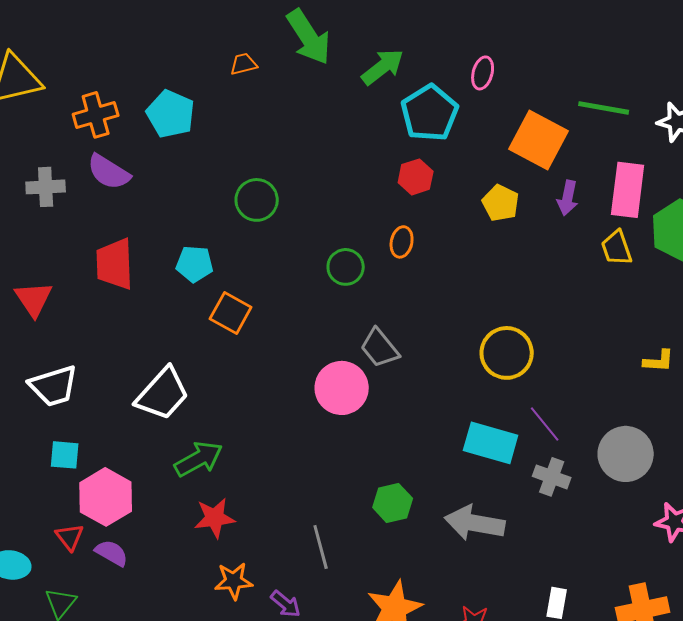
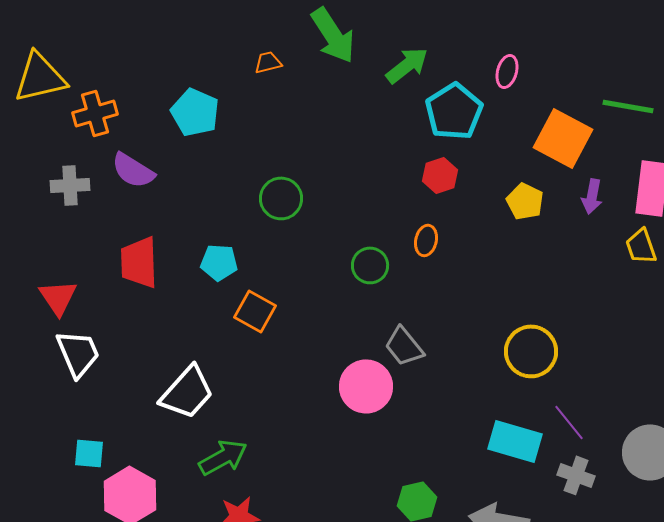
orange cross: (96, 115) -> (95, 113), moved
white trapezoid: (54, 386) -> (78, 353), moved, turned -96

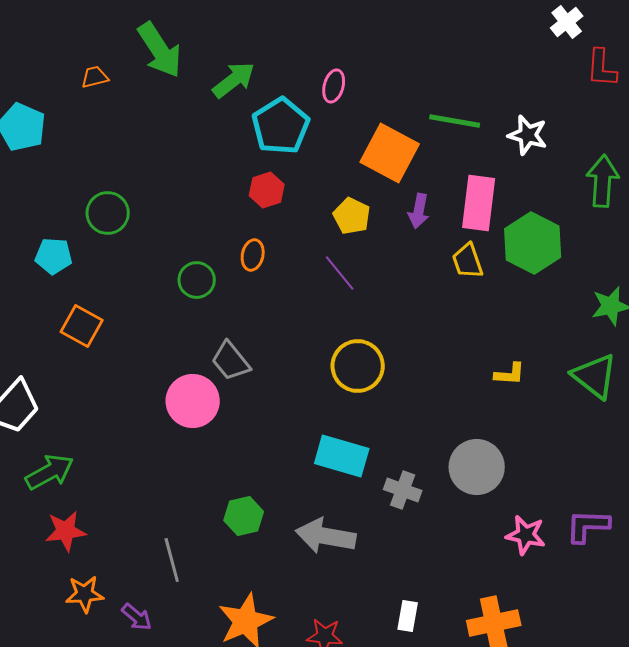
cyan pentagon: (219, 262) -> (54, 256), moved
purple line: (569, 422) -> (340, 273), moved

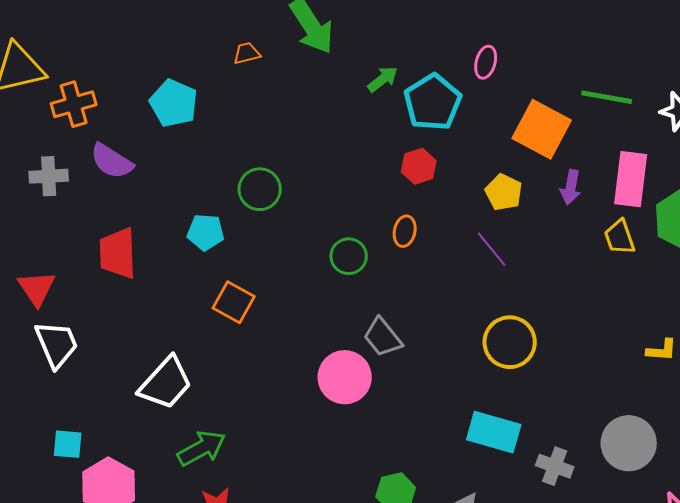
green arrow: (234, 80) -> (383, 79), moved, size x0.7

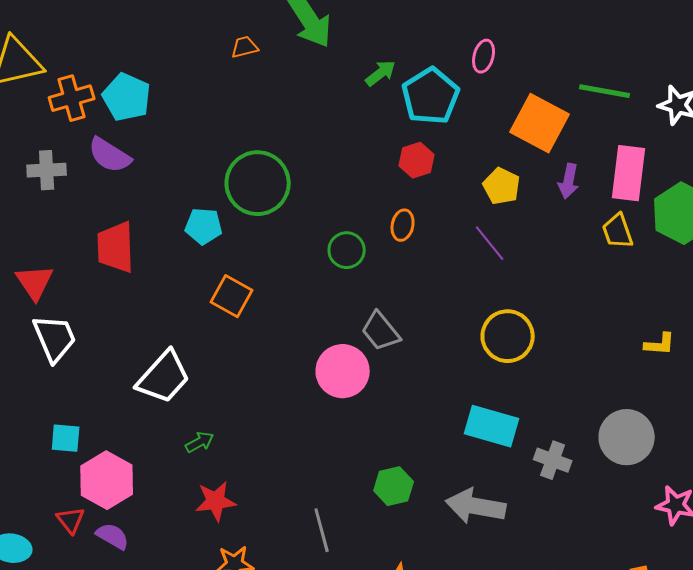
cyan pentagon: (174, 103) -> (127, 97), moved
green circle: (260, 189) -> (258, 183), size x1.5
green arrow: (202, 448) -> (200, 442), size x0.6

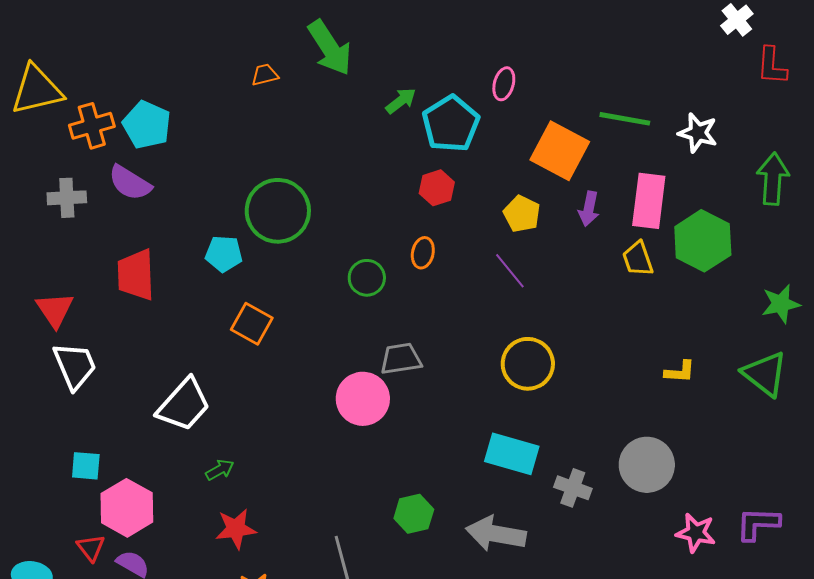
gray trapezoid: (381, 331) -> (401, 359), turned 120

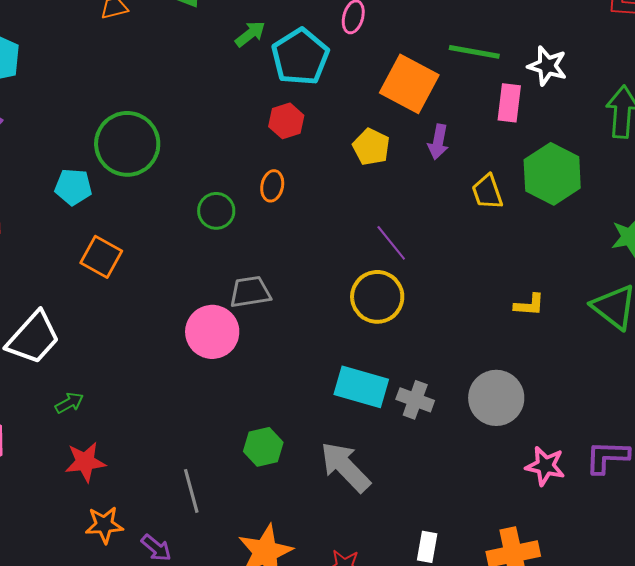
pink rectangle: (649, 201) -> (509, 103), moved, size x0.7
purple line: (510, 271) -> (391, 243), moved
gray cross: (573, 488) -> (415, 400), moved
gray arrow: (496, 534) -> (345, 467), turned 36

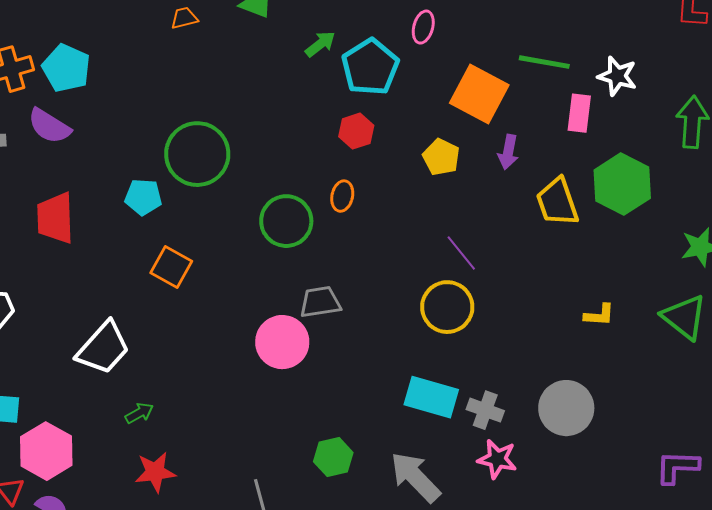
yellow trapezoid: (487, 192) -> (557, 202), size x1.4
green circle: (216, 211) -> (286, 221), size x1.4
pink star: (545, 466) -> (497, 459), moved

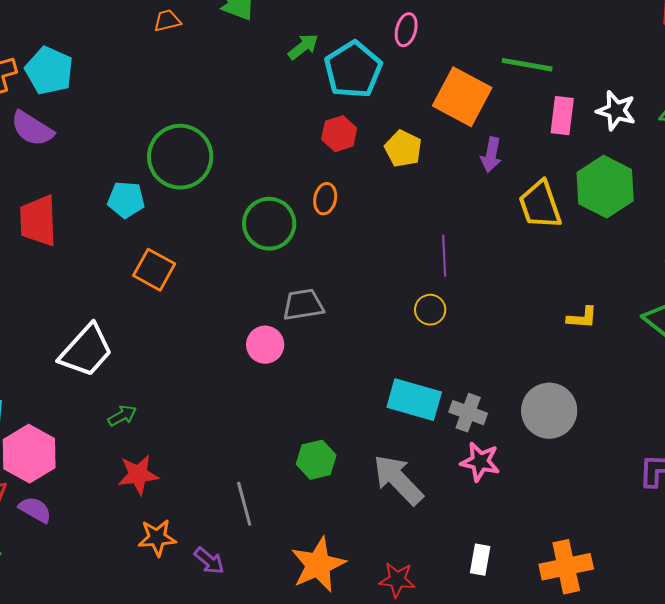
white star: (617, 76) -> (616, 111), moved
yellow pentagon: (441, 157) -> (403, 149), moved
purple line: (461, 253) -> (444, 256), turned 36
yellow circle: (447, 307) -> (430, 310), size x0.6
pink circle: (282, 342) -> (265, 345), size x0.7

